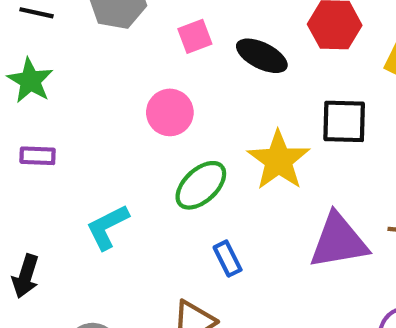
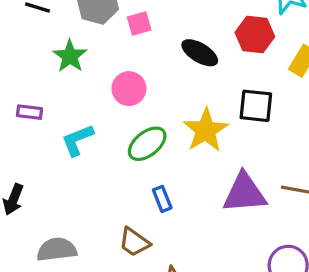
pink square: (195, 36) -> (139, 24), moved
green star: (30, 81) -> (70, 56), moved
cyan L-shape: (107, 227) -> (77, 140), moved

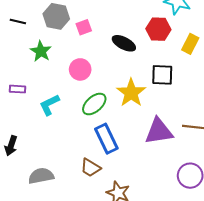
blue rectangle: (162, 199) -> (106, 139), size x1.8

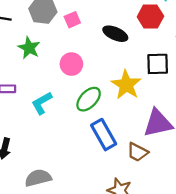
brown trapezoid: (90, 168) -> (138, 152), moved

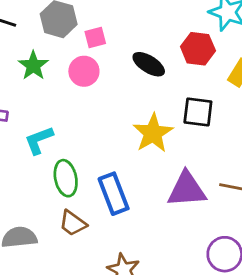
pink circle: (71, 64) -> (84, 71), moved
green ellipse: (89, 99) -> (66, 178), moved, turned -65
brown trapezoid: (138, 152) -> (73, 223), moved

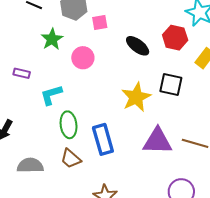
pink circle: (84, 71) -> (83, 58), moved

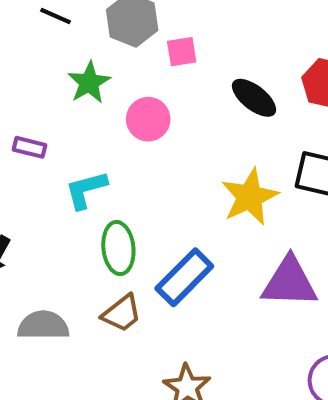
blue rectangle: (103, 139) -> (184, 277), turned 60
brown trapezoid: (71, 159) -> (122, 313), turned -80

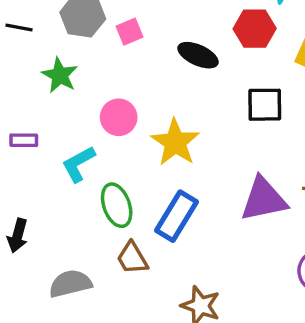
pink circle: (148, 119) -> (119, 117), moved
yellow star: (250, 197) -> (175, 142), moved
brown trapezoid: (122, 313) -> (132, 258), turned 111

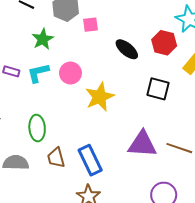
cyan L-shape: (78, 164) -> (38, 73), moved
green ellipse: (117, 205) -> (37, 128), moved
blue rectangle: (177, 216) -> (90, 160), moved, turned -72

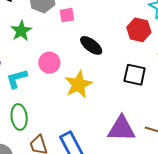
black ellipse: (127, 49) -> (91, 45), moved
cyan L-shape: (38, 73) -> (17, 79), moved

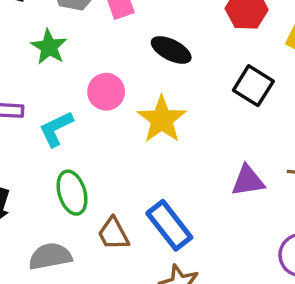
black square: (135, 75) -> (253, 86), turned 30
purple triangle: (121, 129) -> (248, 181), size x0.7

